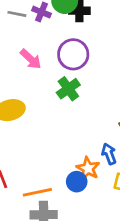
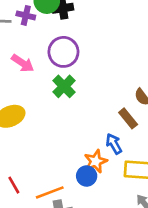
orange star: (88, 168) -> (96, 161), turned 30

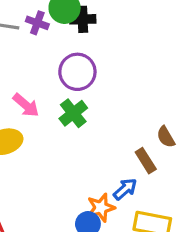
pink arrow: (23, 63) -> (26, 105), moved
blue arrow: (114, 144) -> (125, 189), turned 72

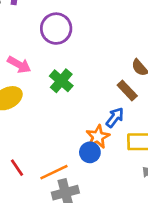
green cross: (73, 113) -> (61, 81), moved

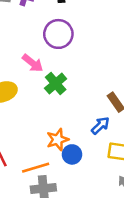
pink arrow: (19, 65) -> (33, 63), moved
orange star: (98, 137) -> (58, 140), moved

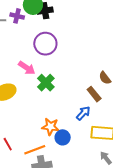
orange star: (58, 140) -> (50, 127), turned 30

